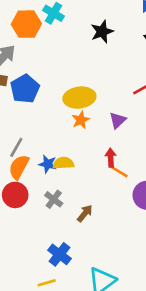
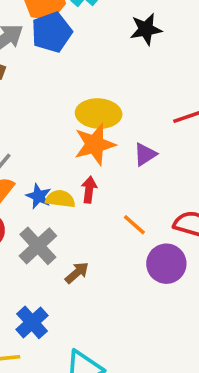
blue pentagon: (25, 89) -> (52, 32), moved
orange star: (81, 120) -> (95, 144), size x1.6
red arrow: (111, 158) -> (89, 190), moved
gray cross: (54, 199) -> (38, 246), size x1.5

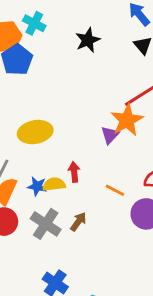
yellow ellipse: (99, 114) -> (35, 132), moved
orange star: (95, 144) -> (127, 120), moved
brown arrow: (77, 273) -> (78, 222), moved

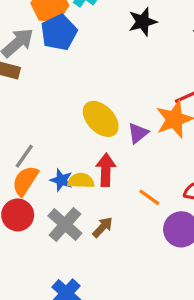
yellow ellipse: (35, 132) -> (101, 119), moved, turned 48
purple triangle: (110, 135) -> (138, 133), moved
red arrow: (74, 172) -> (106, 170), size x1.4

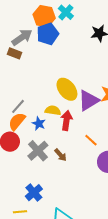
purple triangle: (138, 133) -> (89, 100), size x1.6
yellow semicircle: (81, 181) -> (53, 110), moved
brown arrow: (103, 227) -> (61, 155), turned 88

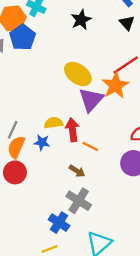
yellow ellipse: (67, 89) -> (78, 74), moved
orange line: (91, 140) -> (90, 146), moved
gray cross: (38, 151) -> (79, 201), moved

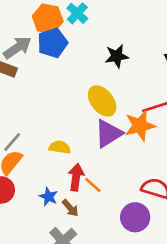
black star: (81, 20) -> (117, 56), moved
red arrow: (72, 130) -> (76, 177), moved
blue star: (42, 142) -> (49, 197), moved

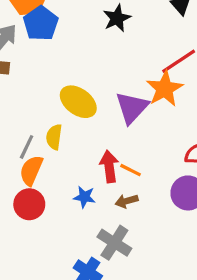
yellow ellipse: (102, 101) -> (78, 102), moved
yellow semicircle: (60, 147) -> (54, 137), moved, turned -75
brown arrow: (70, 208) -> (127, 201), moved, turned 132

